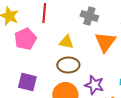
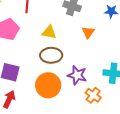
orange triangle: (105, 42) -> (88, 32), size x0.6

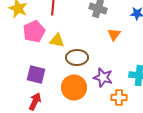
yellow triangle: (49, 32) -> (57, 40), moved
orange cross: (93, 95) -> (119, 97), turned -35

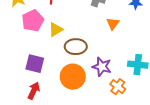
yellow triangle: (57, 40) -> (56, 30), turned -42
orange cross: (119, 97) -> (118, 87), turned 35

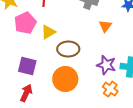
purple star: (102, 67) -> (106, 65), moved

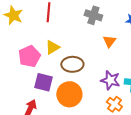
pink pentagon: (25, 23) -> (29, 56), moved
purple square: (27, 66) -> (43, 82), moved

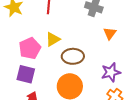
purple star: (110, 80) -> (111, 72), turned -30
purple square: (43, 82) -> (26, 74), moved

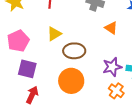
orange triangle: (110, 33) -> (111, 28), turned -32
pink pentagon: (30, 48) -> (18, 41), moved

